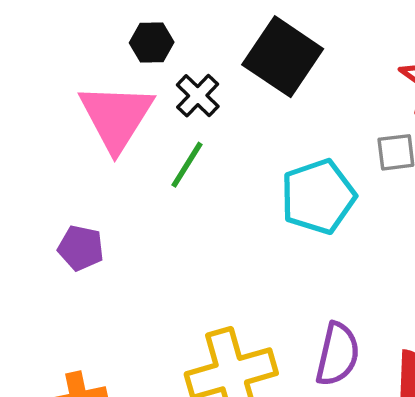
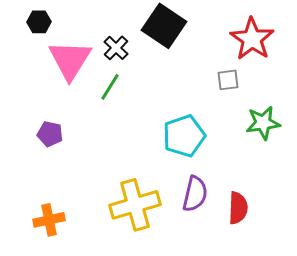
black hexagon: (152, 43) -> (39, 22), moved
cyan pentagon: (318, 197) -> (184, 136), moved

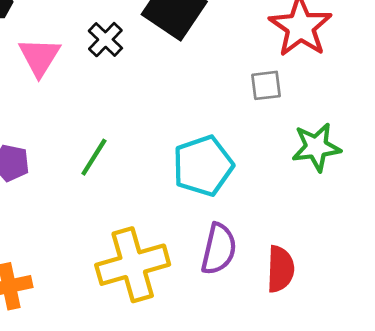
pink triangle: (70, 60) -> (39, 57), size x0.7
green line: (110, 87) -> (94, 157), moved

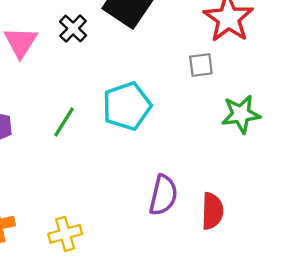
cyan pentagon: (203, 166) -> (127, 106), moved
yellow cross: (133, 265) -> (65, 234), moved, size x0.6

